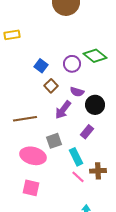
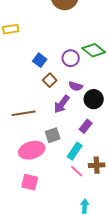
pink ellipse: (33, 156) -> (32, 150), turned -30
cyan rectangle: (76, 157) -> (75, 151), turned 60

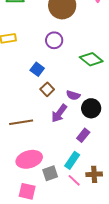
purple circle: (71, 58) -> (54, 40), moved
gray square: (53, 135) -> (50, 173), moved

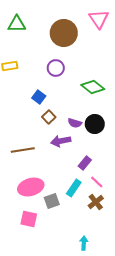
black circle: (91, 108) -> (95, 124), moved
purple arrow: (59, 113) -> (61, 141), turned 42
brown cross: (94, 174) -> (96, 202), turned -35
pink line: (74, 180) -> (97, 182), moved

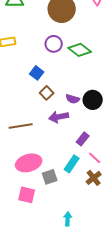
green diamond: (93, 87) -> (80, 50), moved
cyan arrow: (84, 243) -> (68, 219), moved

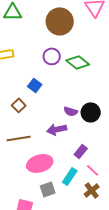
brown square: (47, 93) -> (19, 105), moved
pink ellipse: (29, 163) -> (40, 163), moved

